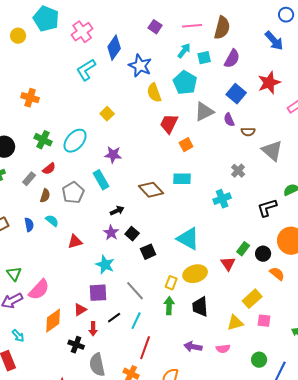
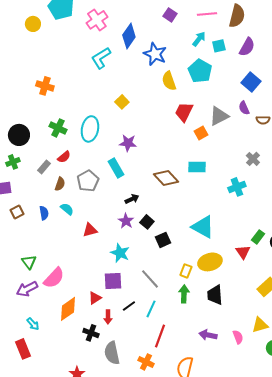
gray triangle: (204, 112) -> (219, 116), moved
cyan ellipse: (75, 141) -> (90, 129), turned -30
yellow triangle: (235, 323) -> (260, 325), moved
pink semicircle: (223, 349) -> (238, 337), turned -104

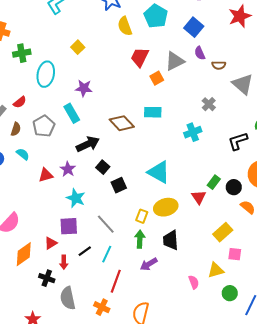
blue square: (251, 82) -> (194, 27), moved
green cross: (58, 128) -> (22, 53), moved, turned -36
black arrow: (132, 199) -> (88, 144), size x1.6
purple star: (126, 221) -> (68, 169), moved
purple arrow: (208, 335) -> (149, 264), moved, turned -42

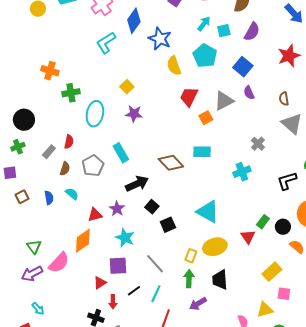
brown semicircle: (219, 65) -> (284, 99), moved, turned 80
purple star: (84, 88) -> (134, 114), moved
red semicircle: (20, 102) -> (69, 142), turned -40
orange diamond: (24, 254) -> (83, 241), moved

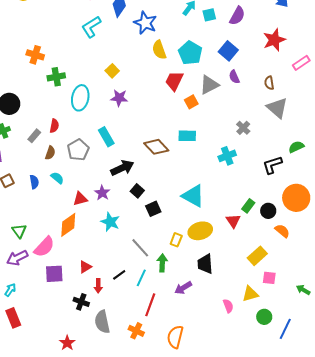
cyan pentagon: (205, 56) -> (190, 53), moved
purple square: (118, 266) -> (54, 274), moved
green arrow: (189, 279) -> (162, 263), moved
cyan arrow: (38, 309) -> (10, 290), moved, turned -104

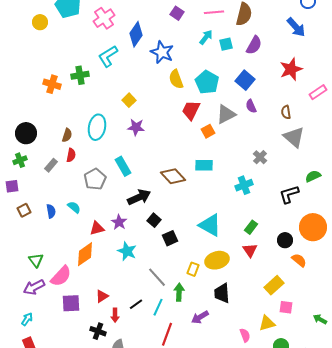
green cross: (56, 77) -> (80, 75), moved
brown semicircle: (50, 153) -> (67, 135), moved
green rectangle: (248, 206) -> (251, 227), moved

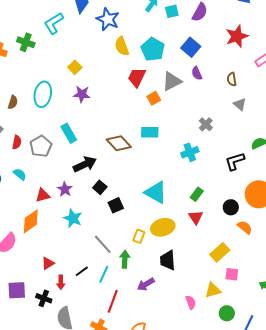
green cross: (80, 75) -> (26, 42), turned 30
gray triangle: (294, 137) -> (240, 104), size x0.6
red semicircle: (71, 155) -> (17, 142), moved
purple square: (71, 303) -> (17, 290), moved

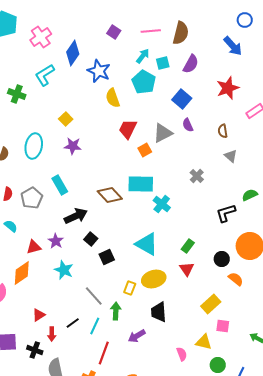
cyan pentagon: (153, 49) -> (144, 82), moved
cyan rectangle: (150, 132) -> (141, 184), size x1.4
cyan cross: (190, 152) -> (162, 204), moved, turned -30
yellow triangle: (213, 290) -> (204, 342), turned 30

